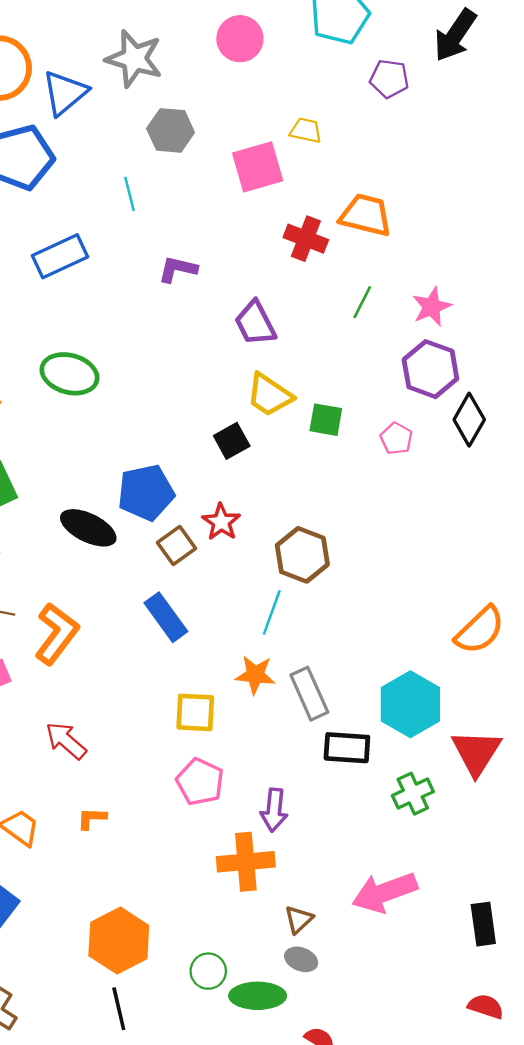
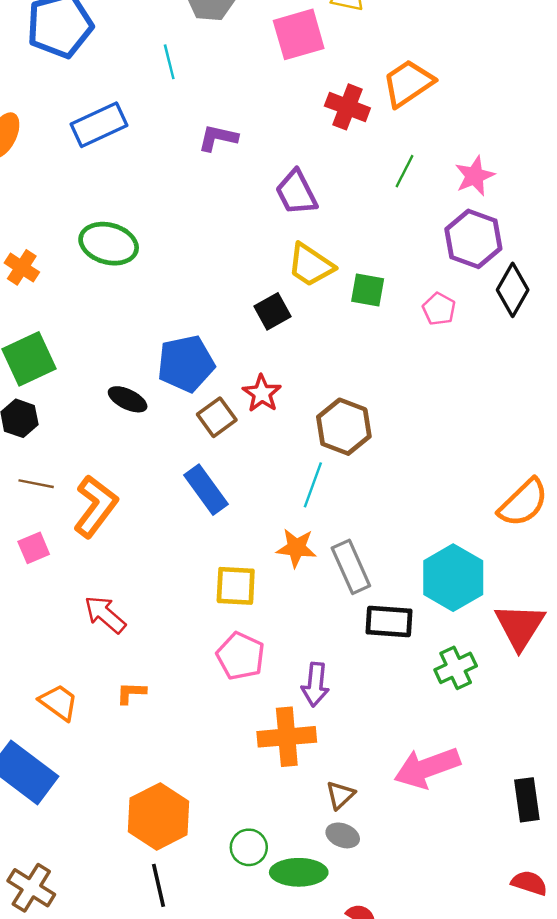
orange trapezoid: (366, 215) -> (408, 83), turned -48
black ellipse: (88, 528) -> (128, 399), size x0.7

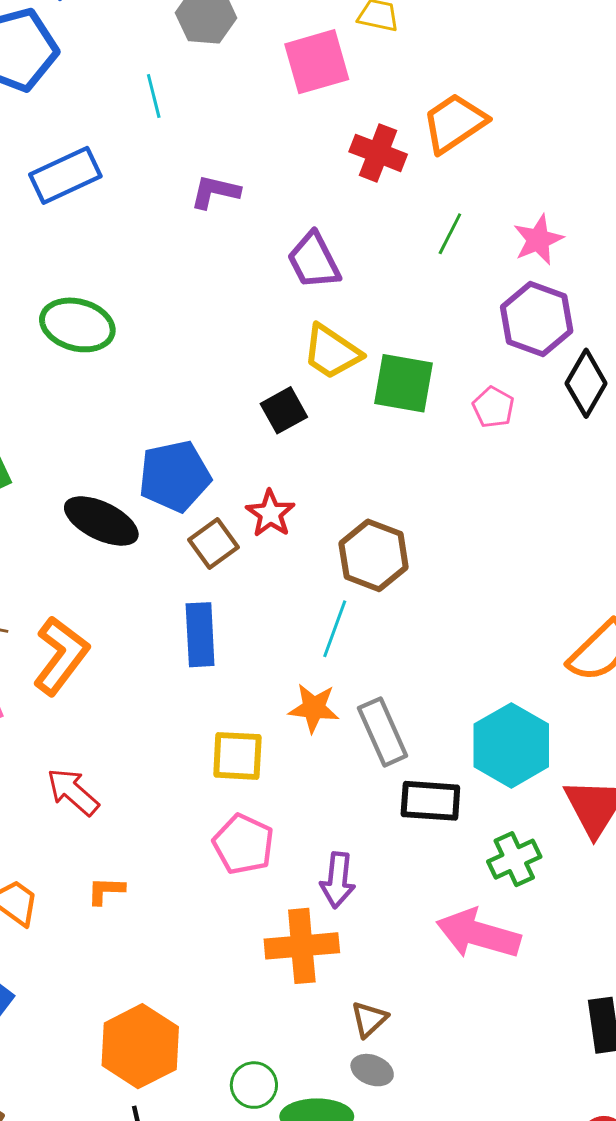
green square: (368, 290) -> (404, 383), size x1.4
black ellipse: (128, 399) -> (101, 521), size x1.5
blue rectangle: (206, 490) -> (200, 635), turned 33
pink arrow: (427, 768) -> (478, 934), moved, turned 36

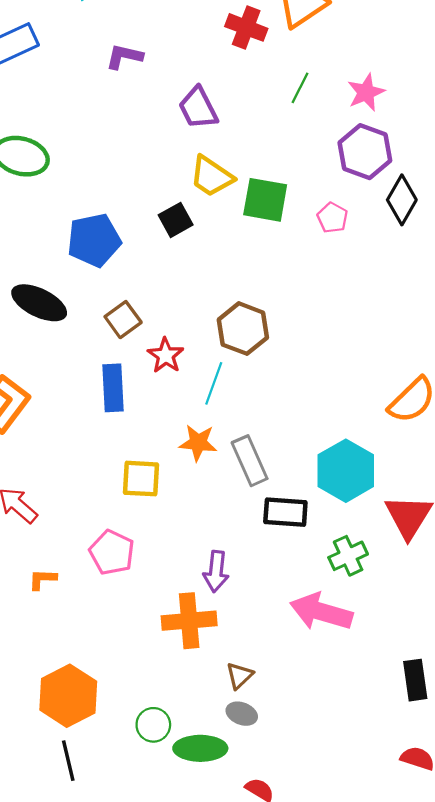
blue pentagon: (175, 476) -> (94, 240), moved
red star: (270, 514) -> (166, 355), moved
pink pentagon: (243, 844) -> (112, 552), moved

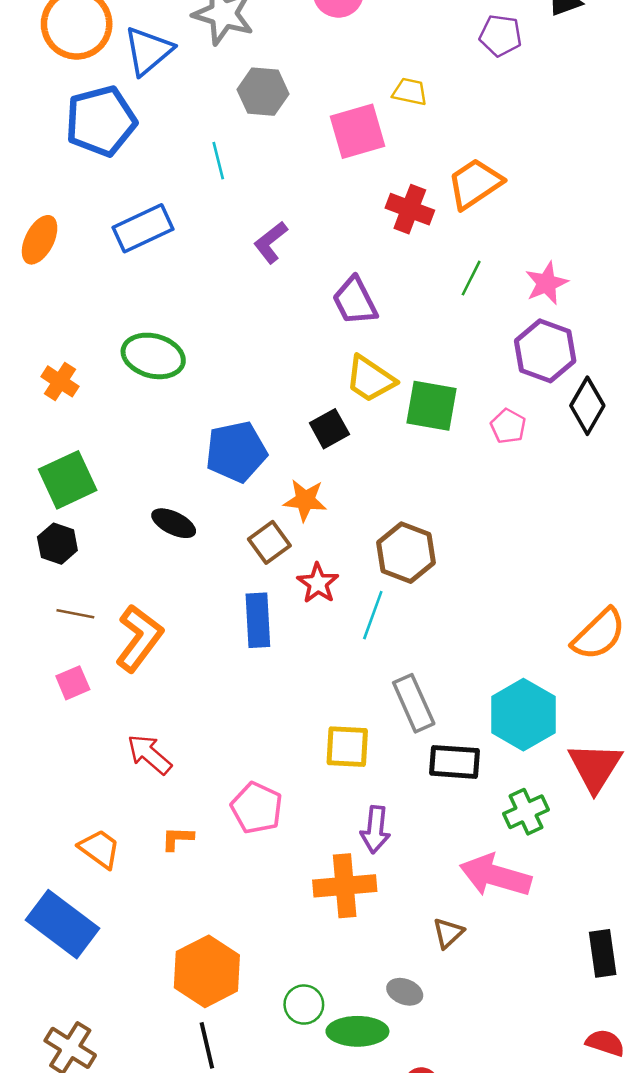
purple L-shape: (124, 57) -> (271, 242), turned -51
black ellipse: (39, 303) -> (174, 523), size x0.7
orange star: (198, 443) -> (305, 500), moved
yellow square: (141, 479) -> (347, 747), moved
brown triangle: (239, 676) -> (448, 933), moved

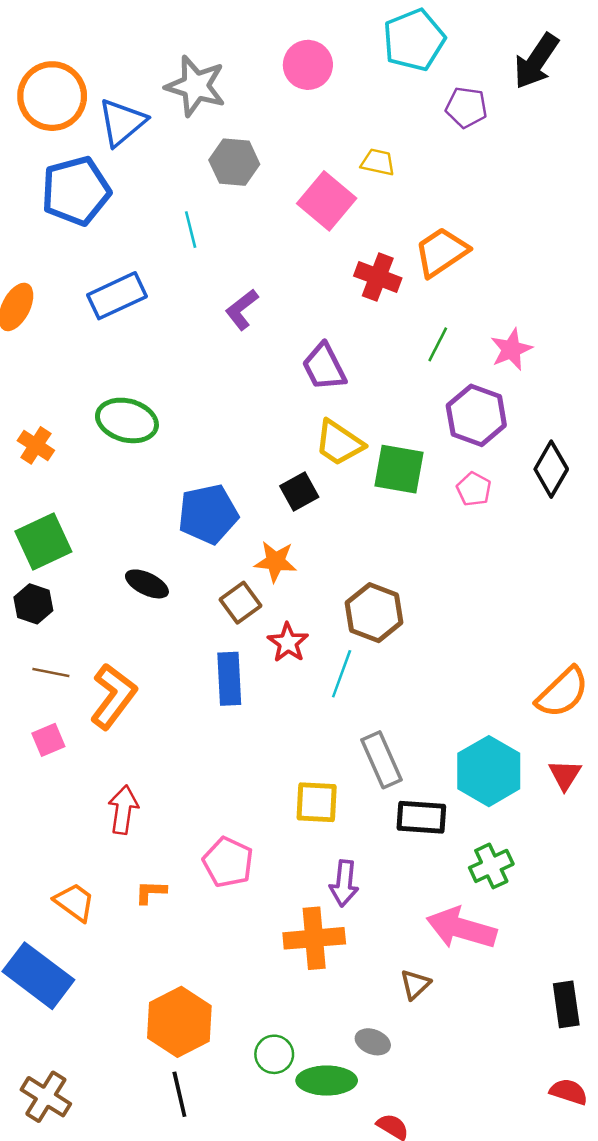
pink square: (357, 131) -> (327, 201), turned -34
purple hexagon: (545, 351) -> (476, 415), moved
red arrow: (149, 754) -> (123, 810), turned 57
red triangle: (595, 767) -> (565, 775), moved, size x0.6

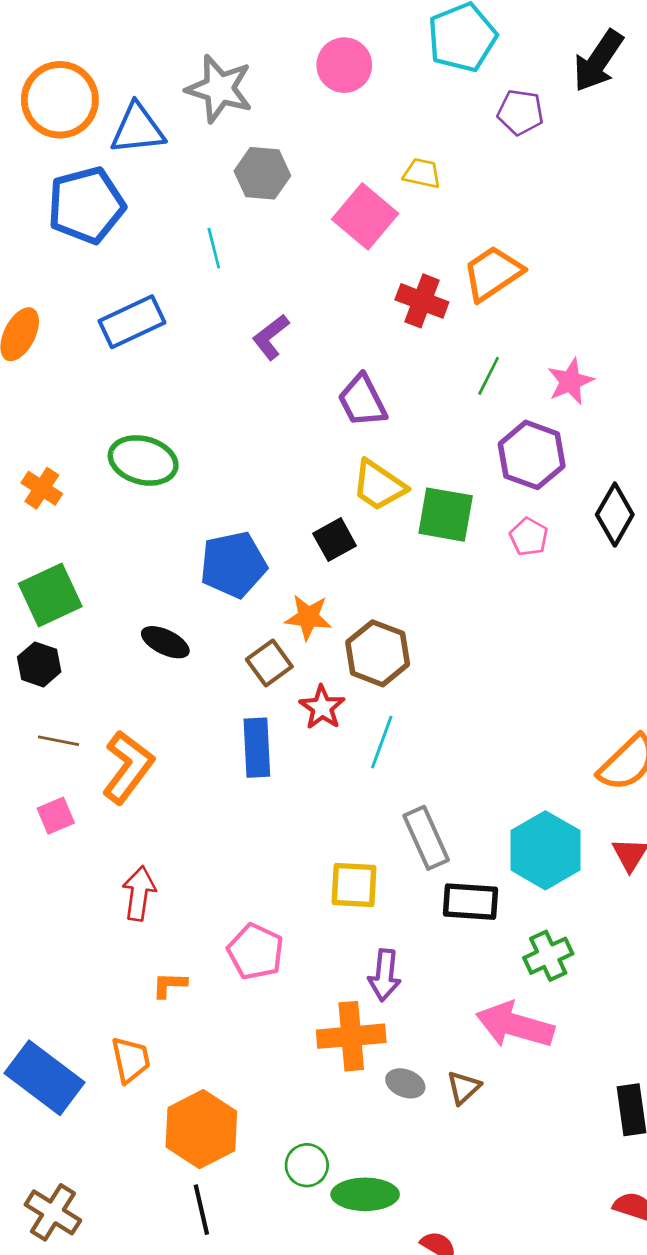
blue triangle: (122, 122) -> (138, 129), turned 34
brown hexagon: (374, 613) -> (378, 653), moved
orange trapezoid: (75, 902) -> (131, 1060), moved, turned 42
gray ellipse: (373, 1042) -> (405, 1083), moved

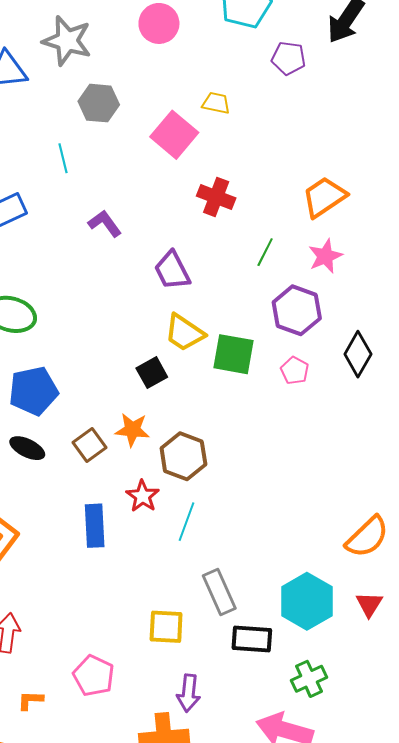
orange trapezoid: (493, 273) -> (324, 197), moved
purple L-shape: (271, 337) -> (105, 224), turned 92
blue pentagon: (233, 565) -> (33, 391), moved
brown square: (269, 663) -> (90, 445), moved

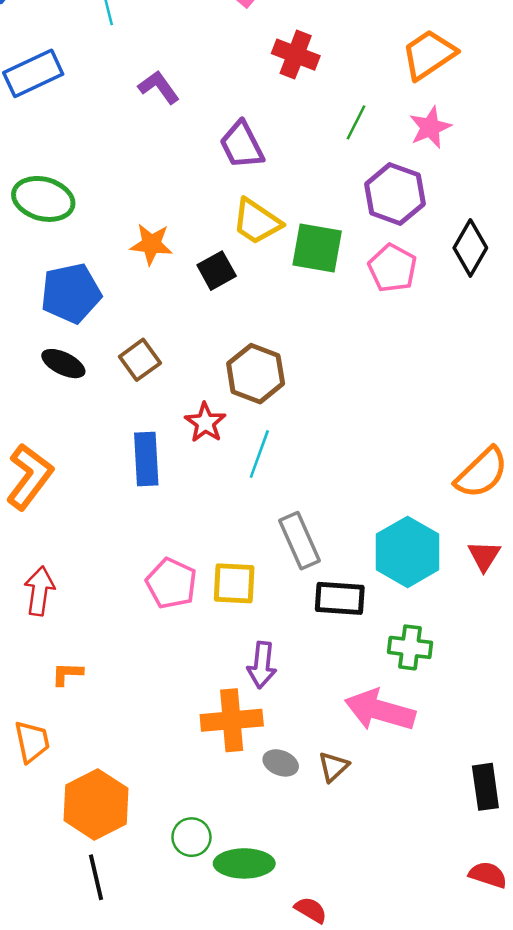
pink pentagon: (295, 371) -> (392, 268), size x1.4
orange star: (132, 430) -> (151, 244), moved
pink pentagon: (94, 676) -> (171, 583), moved
green cross: (309, 679) -> (410, 647), turned 32

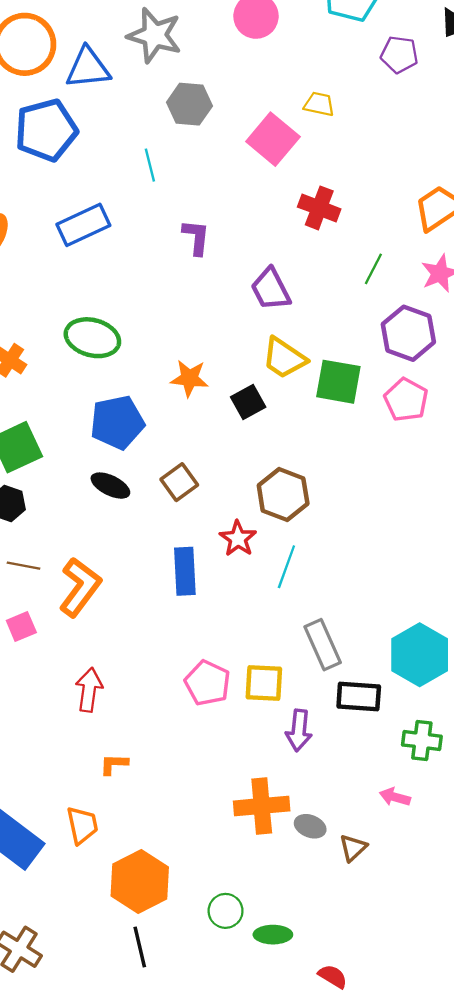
purple L-shape: (159, 87) -> (196, 237), turned 42
purple arrow: (262, 665) -> (299, 730), moved
pink arrow: (380, 710) -> (395, 797), size x0.5
gray ellipse: (281, 763) -> (310, 826), moved
green ellipse: (244, 863) -> (273, 935), size x0.7

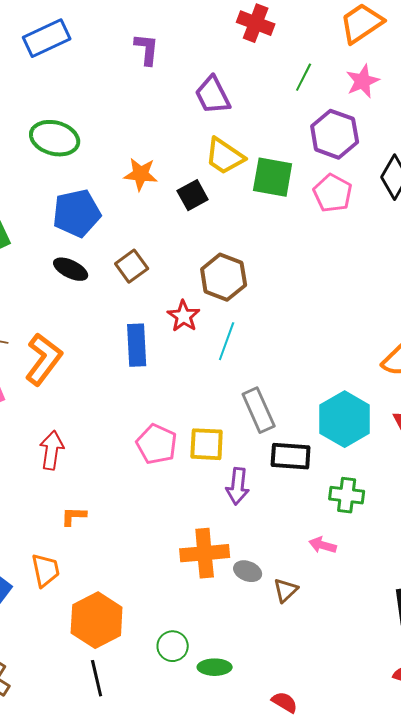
red semicircle: (333, 976) -> (285, 702), moved

